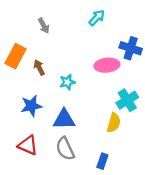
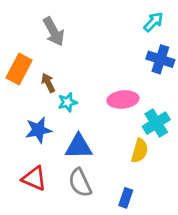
cyan arrow: (97, 18) -> (153, 22), moved
gray arrow: (44, 26) -> (54, 32), size x1.5
pink ellipse: (107, 65) -> (123, 99), moved
cyan star: (67, 82) -> (68, 102), moved

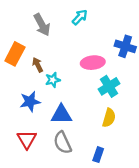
cyan arrow: (153, 22) -> (80, 17), moved
pink ellipse: (123, 99) -> (93, 63), moved
cyan cross: (156, 123) -> (109, 86), moved
red triangle: (34, 178) -> (27, 139), turned 36

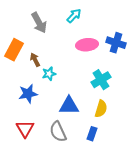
pink ellipse: (93, 63) -> (87, 45), moved
blue triangle: (61, 115) -> (69, 106), moved
blue rectangle: (98, 155) -> (92, 134), moved

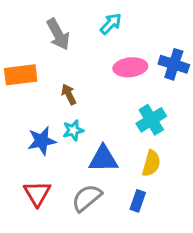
orange rectangle: (14, 50) -> (21, 75), turned 55
brown arrow: (35, 60) -> (69, 94), moved
cyan star: (49, 74) -> (73, 130), moved
gray semicircle: (58, 132) -> (87, 198), turned 75

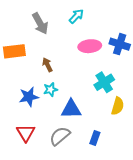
yellow semicircle: (151, 163) -> (118, 106), moved

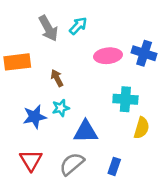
cyan arrow: (76, 16) -> (78, 26), moved
cyan cross: (104, 82) -> (125, 99), turned 36

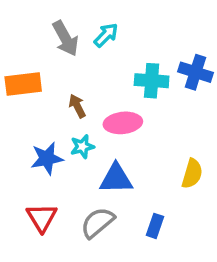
pink ellipse: (108, 56) -> (123, 123), moved
cyan cross: (125, 99) -> (152, 81), moved

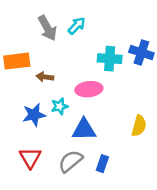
brown arrow: (77, 106) -> (45, 77), moved, turned -56
blue rectangle: (155, 226) -> (102, 164), moved

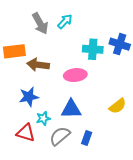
brown arrow: (45, 77) -> (38, 65), size x1.5
cyan star: (60, 106) -> (43, 118), moved
yellow semicircle: (139, 126) -> (118, 106), turned 36
red triangle: (30, 158) -> (26, 133), turned -42

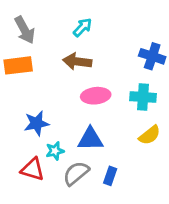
gray arrow: (40, 23) -> (25, 30), moved
cyan cross: (93, 49) -> (143, 97), moved
brown arrow: (38, 65) -> (77, 62), moved

